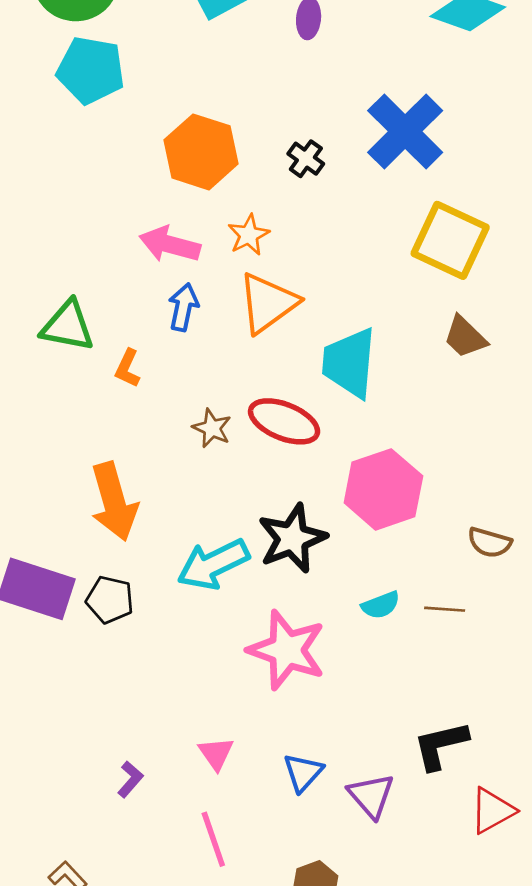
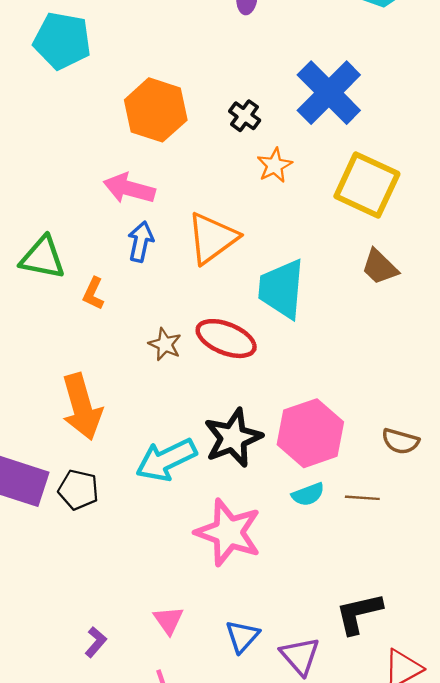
orange star: (249, 235) -> (275, 165), moved
pink hexagon: (383, 489) -> (310, 433), moved

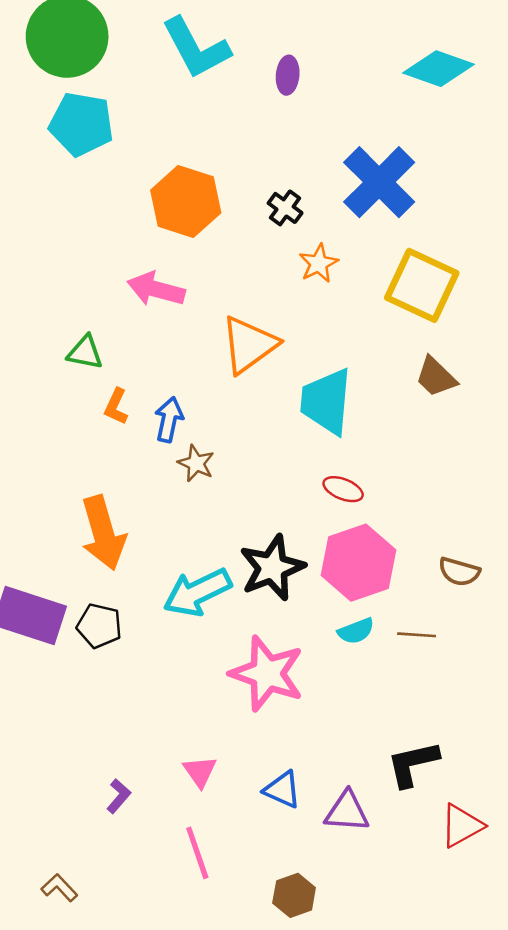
blue arrow: (141, 242) -> (169, 419), moved
green triangle: (43, 258) -> (85, 352), moved, size x0.7
red ellipse: (226, 339) -> (343, 489), moved, size x0.6
blue triangle: (242, 636) -> (282, 790), turned -48
purple triangle: (300, 656) -> (347, 812), turned -45

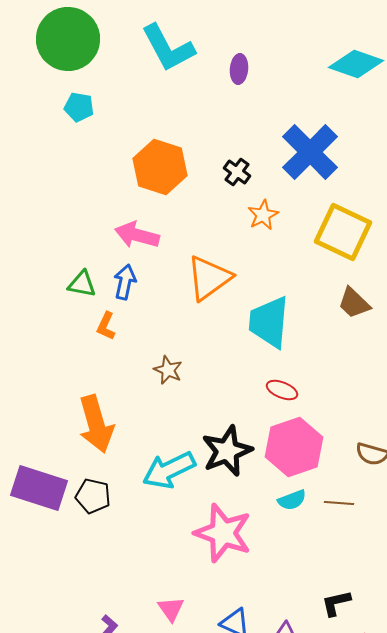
cyan pentagon: (81, 124) -> (79, 107), size x0.6
blue arrow: (169, 419) -> (125, 282), moved
black L-shape: (413, 764) -> (336, 603), size x0.7

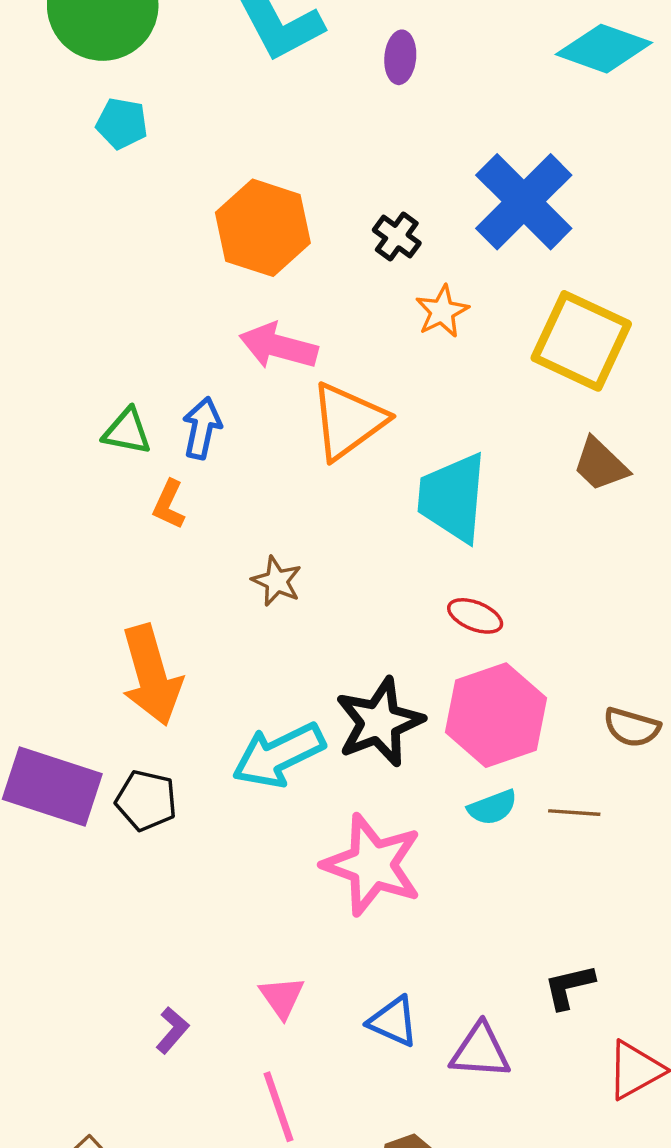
pink arrow: (137, 235) -> (278, 346), moved

